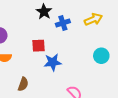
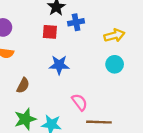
yellow arrow: (93, 19) -> (114, 35), moved
red square: (39, 46) -> (50, 32), moved

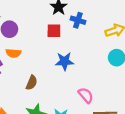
blue cross: (76, 22) -> (78, 20), turned 32

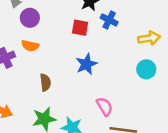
blue star: (64, 61) -> (86, 64), turned -30
brown semicircle: (32, 83) -> (45, 82), turned -40

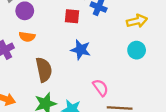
blue star: (86, 64) -> (81, 50), turned -30
brown semicircle: (45, 82) -> (44, 70), size x1.5

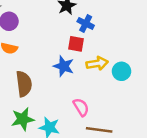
red square: (72, 16) -> (76, 44), moved
yellow arrow: (137, 21) -> (97, 63), moved

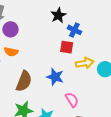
blue star: (64, 66) -> (55, 77), moved
brown semicircle: (24, 84) -> (24, 81), turned 30

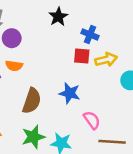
black star: (58, 15) -> (58, 17), moved
yellow arrow: (85, 63) -> (106, 60), moved

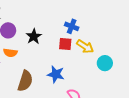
black star: (58, 17) -> (34, 36), moved
yellow arrow: (106, 60) -> (85, 47), turned 48

